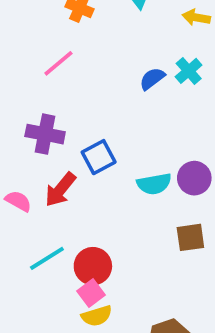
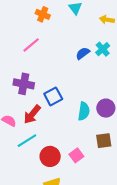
cyan semicircle: (154, 184) -> (84, 111), turned -72
cyan line: (47, 258) -> (27, 141), moved
pink square: (91, 293) -> (76, 155), moved

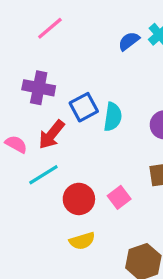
cyan semicircle: (84, 111) -> (113, 117), moved

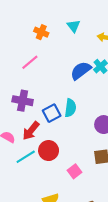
blue semicircle: (129, 41) -> (81, 71), size x1.5
cyan semicircle: (113, 117) -> (70, 108), moved
red circle: (79, 199) -> (49, 151), moved

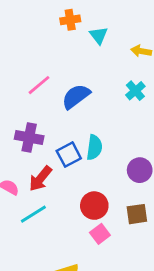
orange cross: (41, 32) -> (70, 20), moved, turned -32
blue semicircle: (81, 71) -> (76, 96), moved
red circle: (49, 151) -> (94, 206), moved

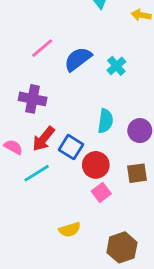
cyan cross: (135, 91) -> (116, 66), moved
cyan semicircle: (94, 147) -> (105, 121), moved
blue square: (69, 155) -> (71, 147), moved, turned -30

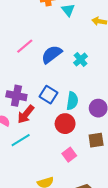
purple cross: (33, 99) -> (16, 96), moved
blue square: (71, 147) -> (49, 95), moved
red circle: (96, 165) -> (65, 124), moved

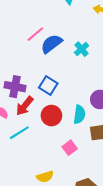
pink line: (25, 46) -> (35, 34), moved
cyan semicircle: (72, 101) -> (79, 114), moved
red circle: (65, 124) -> (51, 116), moved

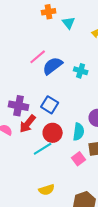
cyan cross: (81, 49) -> (81, 71), turned -32
cyan line: (19, 133) -> (43, 149), moved
pink square: (70, 148) -> (79, 159), moved

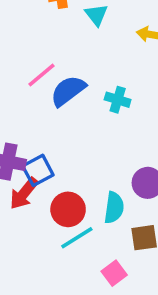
blue square: (50, 105) -> (38, 170), moved, turned 30
cyan line: (43, 149) -> (77, 238), moved
pink square: (79, 159) -> (114, 273), moved

